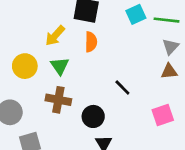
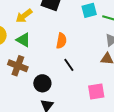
orange semicircle: (91, 42) -> (61, 41), moved
green triangle: (60, 66) -> (23, 40), turned -35

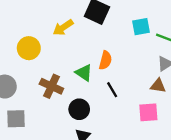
green triangle: (23, 40) -> (84, 73), moved
pink square: (96, 92) -> (148, 112), moved

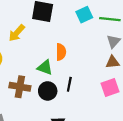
black line: (112, 90) -> (69, 84), moved, turned 56
black circle: (79, 109) -> (48, 91), moved

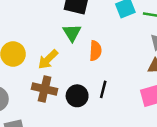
yellow arrow: (17, 33) -> (48, 59), moved
green triangle: (45, 68) -> (72, 33), moved, turned 35

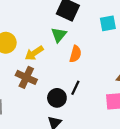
black circle: (77, 96) -> (57, 98), moved

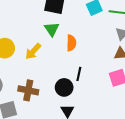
brown cross: (26, 77) -> (28, 90), moved

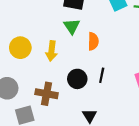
yellow arrow: (33, 51) -> (51, 51), turned -36
black circle: (64, 87) -> (77, 79), moved

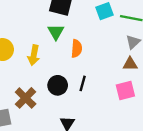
brown cross: (47, 94) -> (26, 98), turned 30

